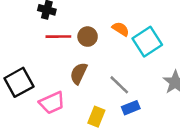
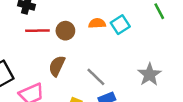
orange semicircle: (121, 29) -> (97, 23), turned -35
cyan square: (147, 42) -> (120, 25), moved, size x0.7

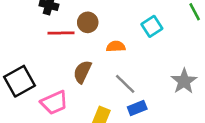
orange semicircle: (97, 23) -> (116, 46), moved
brown circle: (65, 31) -> (88, 22), moved

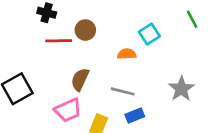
orange semicircle: (116, 46) -> (127, 54), moved
gray line: (125, 84) -> (123, 91), turned -30
pink trapezoid: (54, 103) -> (68, 110), moved

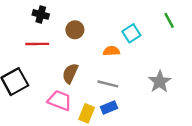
red line: (59, 41) -> (37, 44), moved
pink trapezoid: (68, 110) -> (60, 100), turned -135
blue rectangle: (135, 115) -> (109, 108), moved

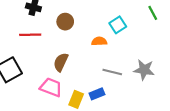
gray star: (160, 82) -> (144, 70), turned -30
gray line: (108, 84) -> (112, 72), moved

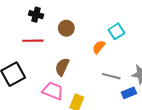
orange semicircle: (99, 41) -> (99, 47), turned -48
blue rectangle: (97, 94) -> (129, 93), moved

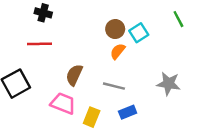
brown circle: (66, 28) -> (115, 29), moved
gray line: (111, 76) -> (114, 86), moved
blue rectangle: (129, 93) -> (128, 112), moved

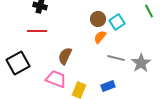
gray star: (169, 84) -> (141, 63), turned 30
gray line: (114, 86) -> (116, 58), moved

